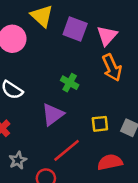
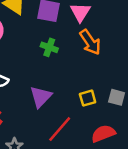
green cross: (70, 83) -> (49, 47), moved

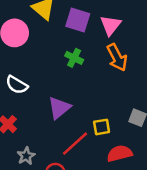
yellow square: (88, 98) -> (102, 127), moved

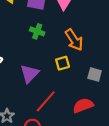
orange arrow: (117, 57) -> (74, 40), moved
yellow square: (102, 127) -> (63, 63), moved

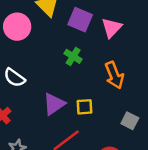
yellow square: (63, 63) -> (84, 107), moved

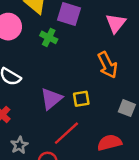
pink triangle: (112, 28) -> (116, 23), moved
green cross: (73, 56) -> (49, 37), moved

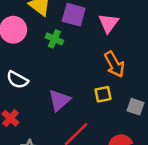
pink triangle: (116, 23) -> (108, 23), moved
yellow square: (81, 99) -> (103, 94), moved

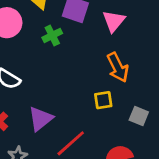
green cross: (54, 39) -> (52, 35), turned 36
purple triangle: (59, 100) -> (40, 119), moved

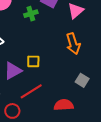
yellow square: (103, 100) -> (33, 61), moved

